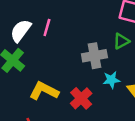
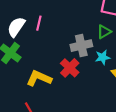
cyan star: (111, 80) -> (103, 57), moved
red cross: (81, 98) -> (70, 68), moved

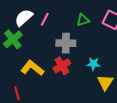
green triangle: (104, 32) -> (83, 20), moved
gray cross: (81, 46) -> (66, 43), moved

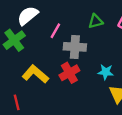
pink line: (45, 19) -> (55, 31), moved

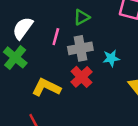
green triangle: (96, 21) -> (82, 17), moved
cyan star: (106, 72) -> (111, 58), moved

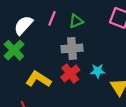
pink line: (56, 37) -> (52, 18), moved
cyan star: (111, 58) -> (98, 71), moved

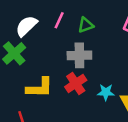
cyan star: (98, 71) -> (106, 92), moved
yellow L-shape: (38, 79) -> (40, 88), turned 145

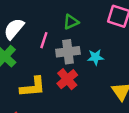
pink line: (59, 20) -> (44, 40), moved
cyan star: (106, 92) -> (95, 57), moved

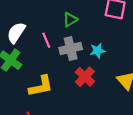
pink line: (44, 40) -> (46, 40), turned -35
red cross: (67, 79) -> (85, 77), moved

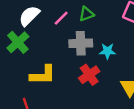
pink line: (46, 40) -> (61, 18), moved, turned 56

